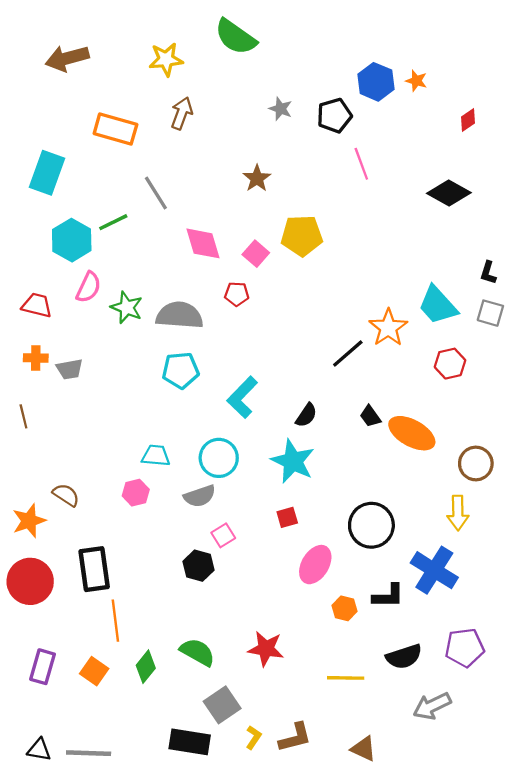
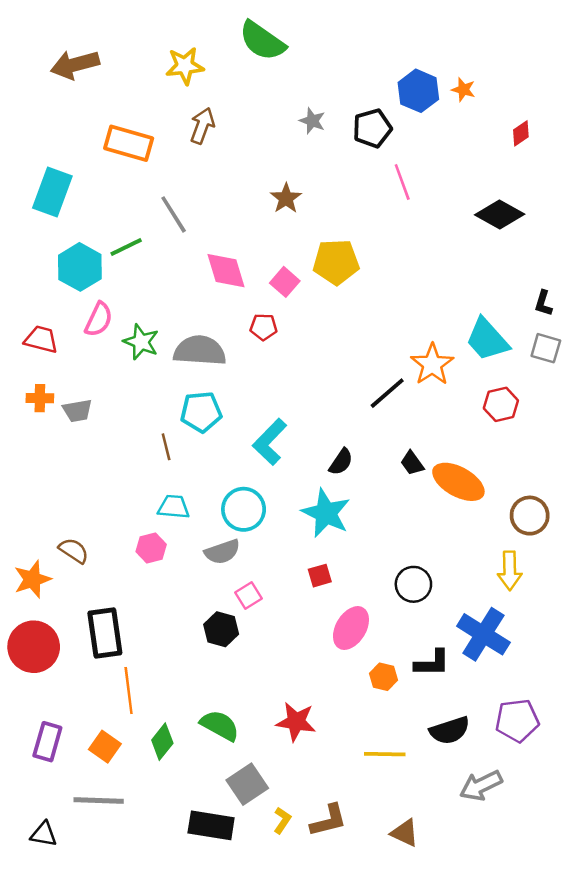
brown line: (23, 416) -> (166, 447), moved
black circle: (371, 525) -> (413, 584), size x0.7
gray line: (89, 753) -> (99, 800), moved

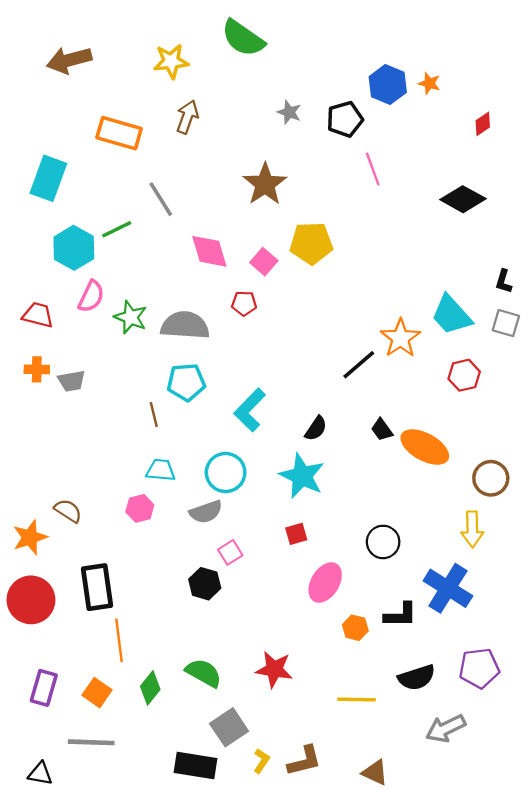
brown star: (286, 198) -> (265, 184), size x1.5

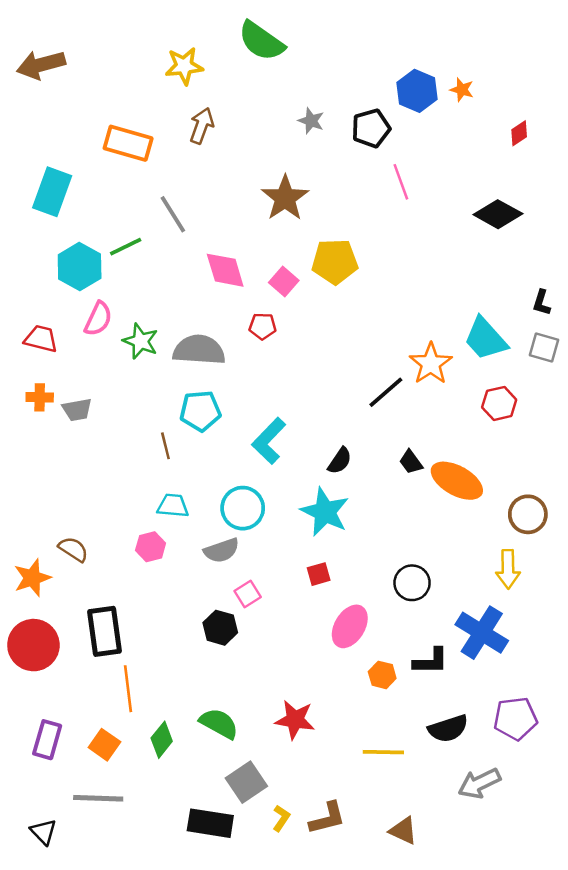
brown arrow: (69, 60) -> (41, 65), moved
black triangle: (40, 774) -> (43, 832), turned 36

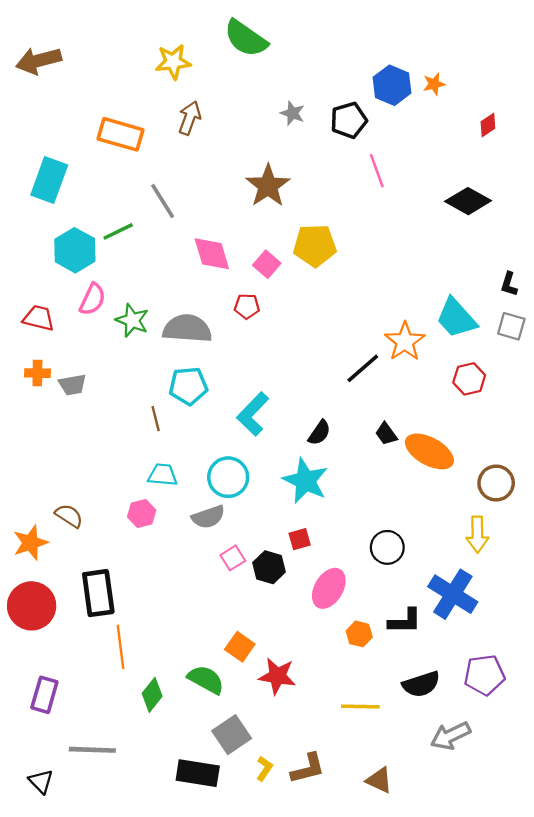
orange star: (462, 90) -> (434, 84), turned -30
black hexagon: (220, 628) -> (269, 567), moved
orange square: (104, 745) -> (240, 647), moved

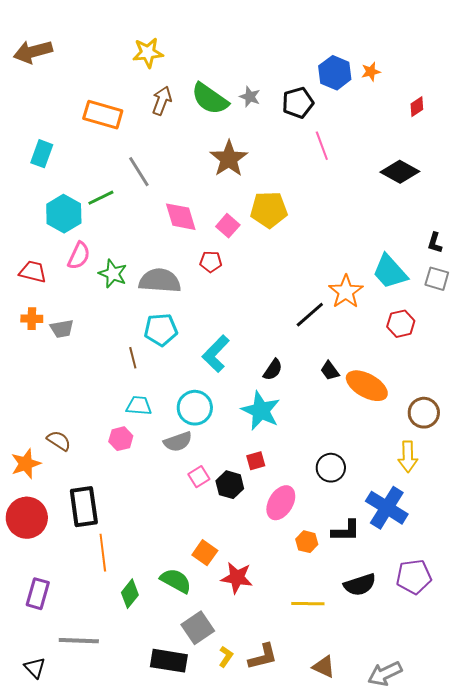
green semicircle: (246, 38) -> (210, 99), moved
cyan rectangle: (49, 180) -> (42, 154), size x0.7
gray arrow: (450, 736) -> (385, 674), moved

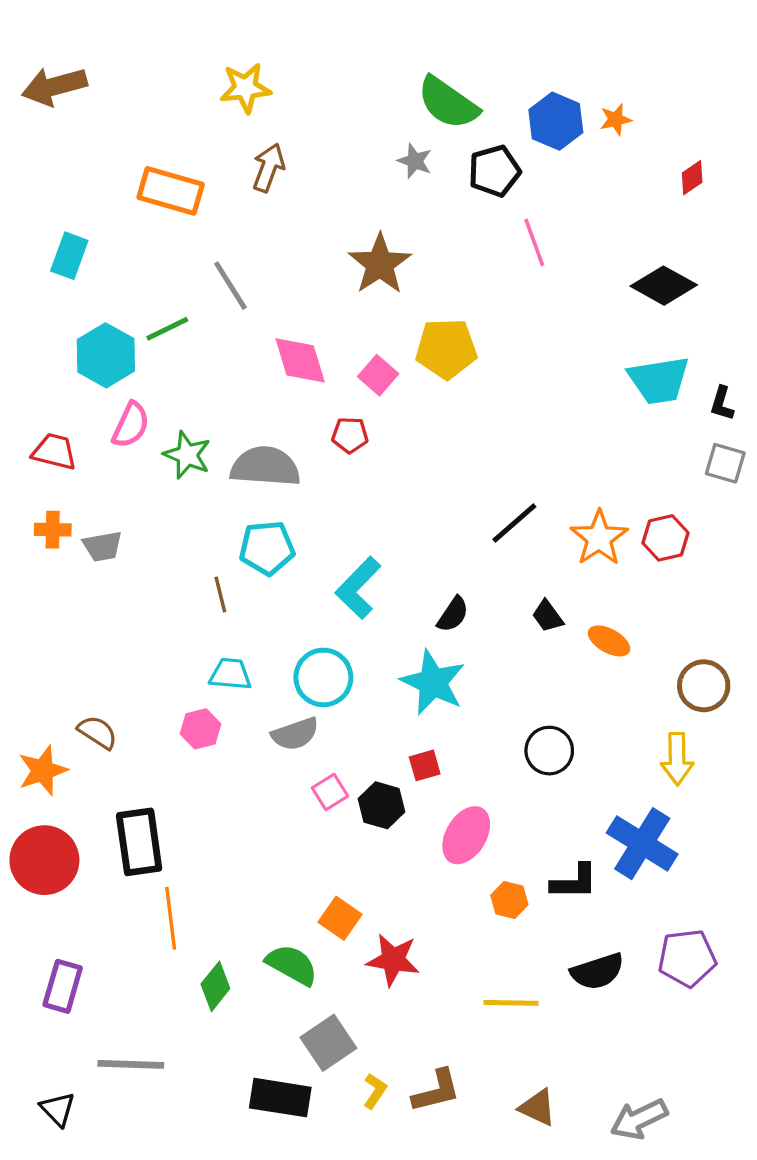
green semicircle: (210, 99) -> (448, 103), moved
cyan trapezoid: (390, 272) -> (659, 380), moved, turned -57
orange star: (346, 292) -> (599, 538), moved
orange ellipse: (367, 386) -> (609, 641), size x0.6
black circle: (331, 468) -> (549, 751), moved

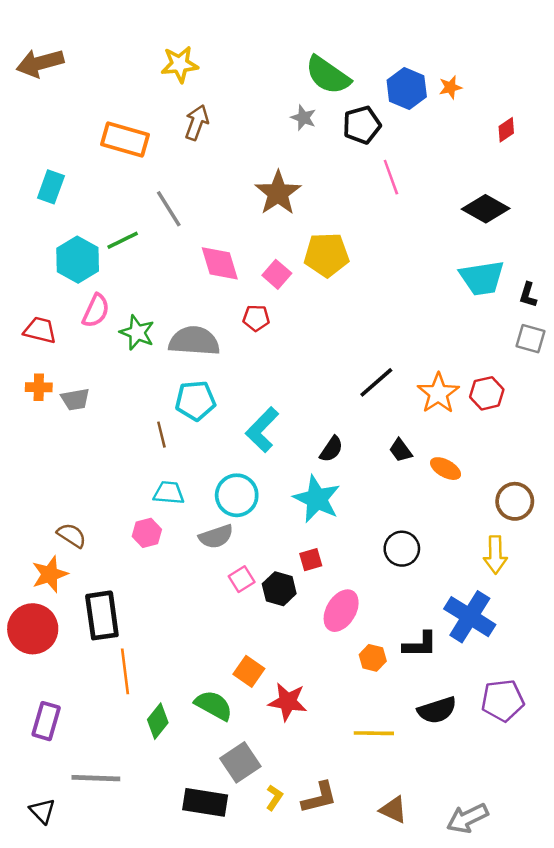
orange star: (43, 770) -> (50, 574), moved

